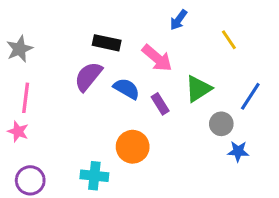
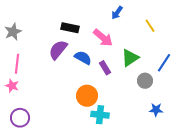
blue star: (238, 151) -> (156, 110), moved
cyan cross: (94, 176) -> (100, 115), moved

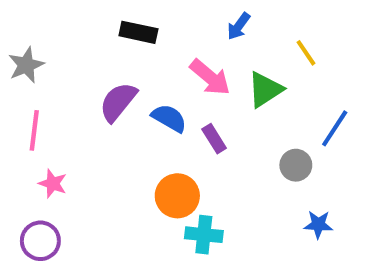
black rectangle: (70, 28) -> (138, 32), moved
green triangle: (130, 58) -> (265, 90), moved
pink star: (12, 86) -> (53, 184), moved

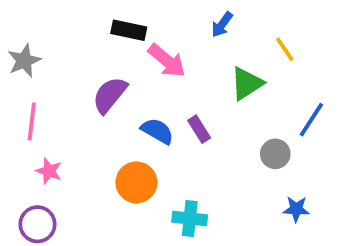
pink arrow: (210, 77) -> (167, 61), moved
blue semicircle: (169, 118) -> (157, 131), moved
orange circle: (177, 196) -> (136, 182), moved

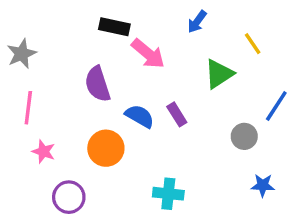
purple semicircle: (110, 95) -> (97, 84), turned -57
orange circle: (136, 182) -> (106, 148), moved
purple circle: (37, 224) -> (69, 197), moved

